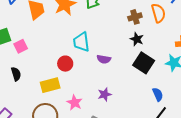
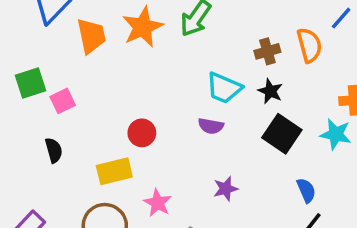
cyan trapezoid: (81, 42) -> (224, 88), moved, turned -60
purple star: (105, 94) -> (226, 189), moved

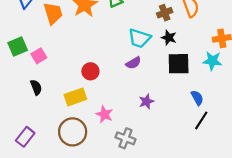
purple semicircle: (211, 126) -> (133, 63), turned -35
black square: (282, 134) -> (179, 64), turned -30

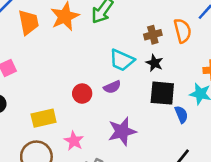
red circle: (90, 71) -> (82, 94), moved
blue semicircle: (197, 98) -> (181, 114), moved
purple star: (146, 101) -> (122, 131), size x1.6

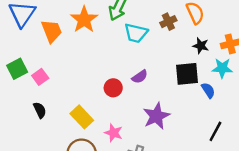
cyan trapezoid: (122, 60) -> (136, 33), moved
black star: (155, 63) -> (201, 46), moved
yellow rectangle: (44, 118) -> (82, 117), turned 70

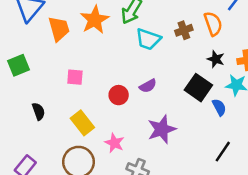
black square: (187, 74) -> (198, 88), turned 35
pink square: (40, 77) -> (75, 77), moved, turned 35

